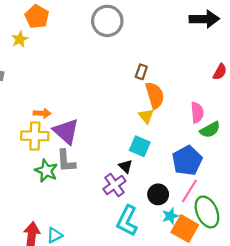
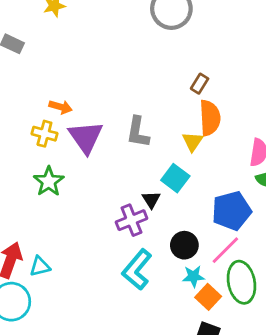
yellow cross: (35, 136) -> (44, 134), size x0.7
gray L-shape: (66, 161) -> (138, 132), moved
orange square: (185, 229) -> (208, 297), size x0.7

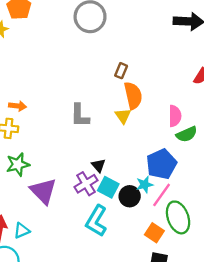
purple triangle: (86, 137) -> (43, 191), moved
cyan square: (175, 178) -> (108, 187), moved
green star: (49, 181) -> (18, 164), turned 30
cyan star: (193, 276) -> (145, 185), moved

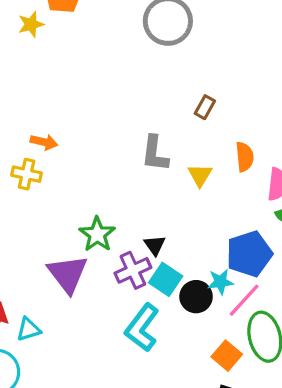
orange semicircle: (133, 96) -> (245, 157), moved, size x0.7
gray L-shape: (80, 115) -> (155, 154), moved
green star: (18, 164) -> (97, 234), moved, turned -30

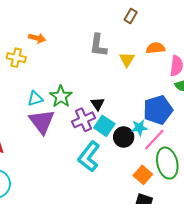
orange arrow: (44, 142) -> (37, 38), moved
orange semicircle: (245, 157) -> (156, 48), turned -90
cyan triangle: (29, 329) -> (35, 99), moved

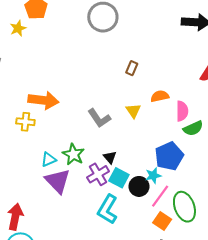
orange arrow: (37, 38) -> (43, 100), size x1.8
gray L-shape: (98, 45) -> (99, 118), moved, turned -35
pink line: (154, 140) -> (160, 196), moved

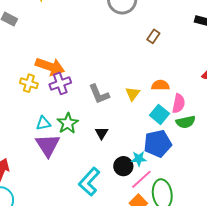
brown rectangle: (132, 68) -> (153, 36), moved
purple cross: (98, 174) -> (60, 83), moved
cyan square: (119, 178) -> (159, 114), moved

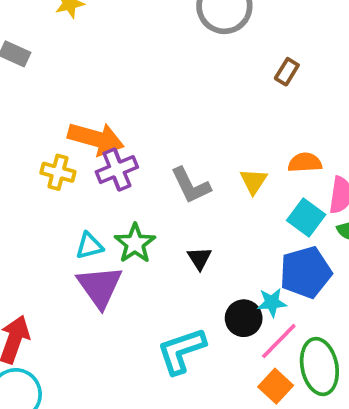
cyan L-shape: (89, 182) -> (181, 351), turned 32

